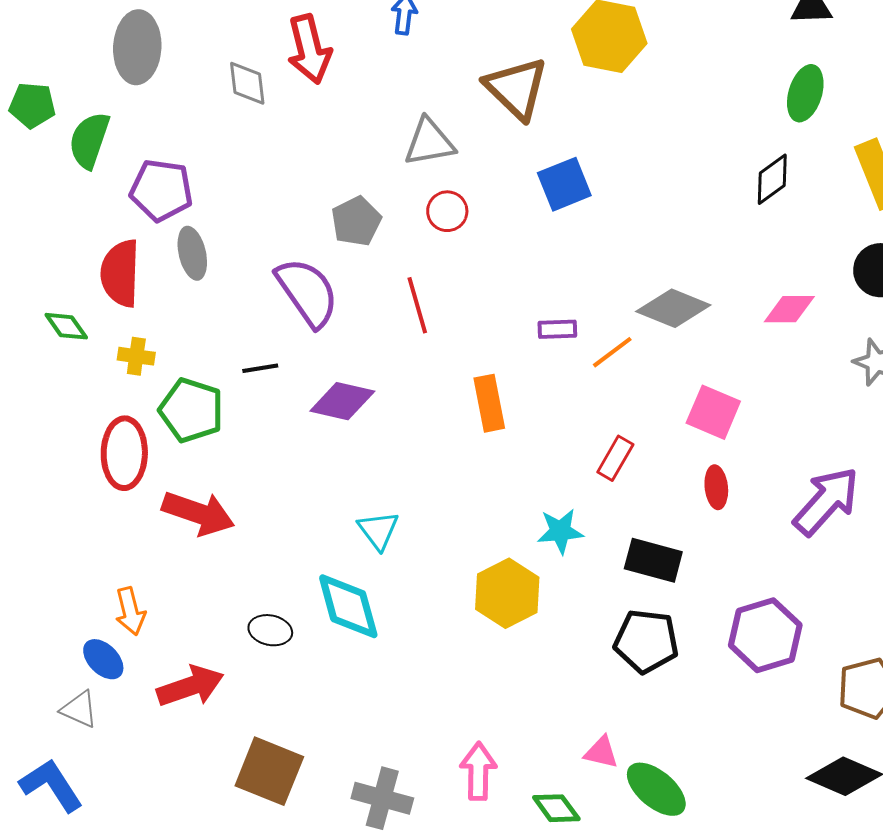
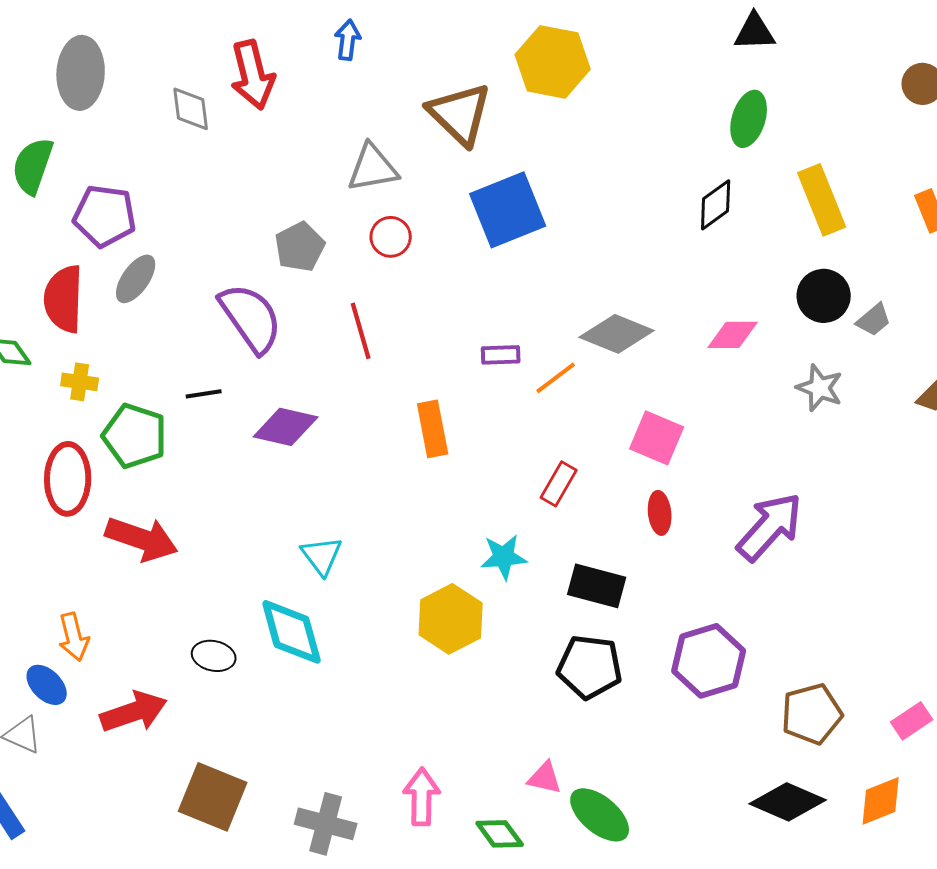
blue square: (564, 184) -> (508, 210), size x1.4
gray ellipse: (192, 253) -> (136, 279), turned 48

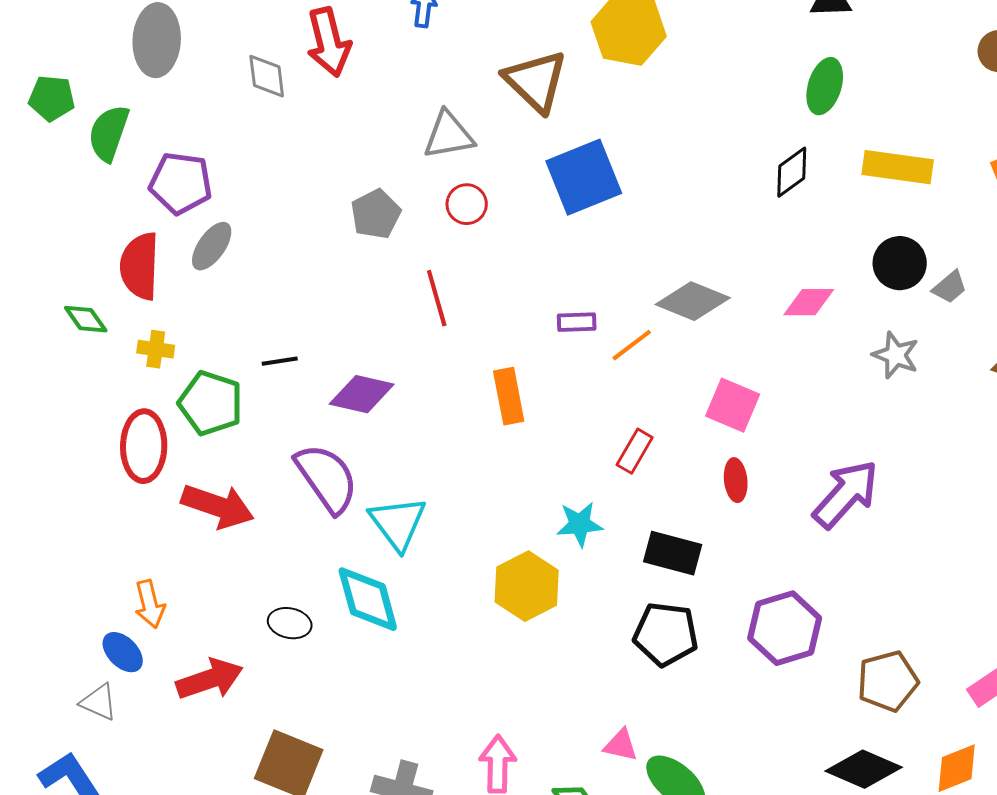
yellow rectangle: (822, 200) -> (898, 167), turned -60
purple semicircle: (251, 318) -> (327, 478), moved
cyan triangle: (322, 556) -> (398, 523), size x1.4

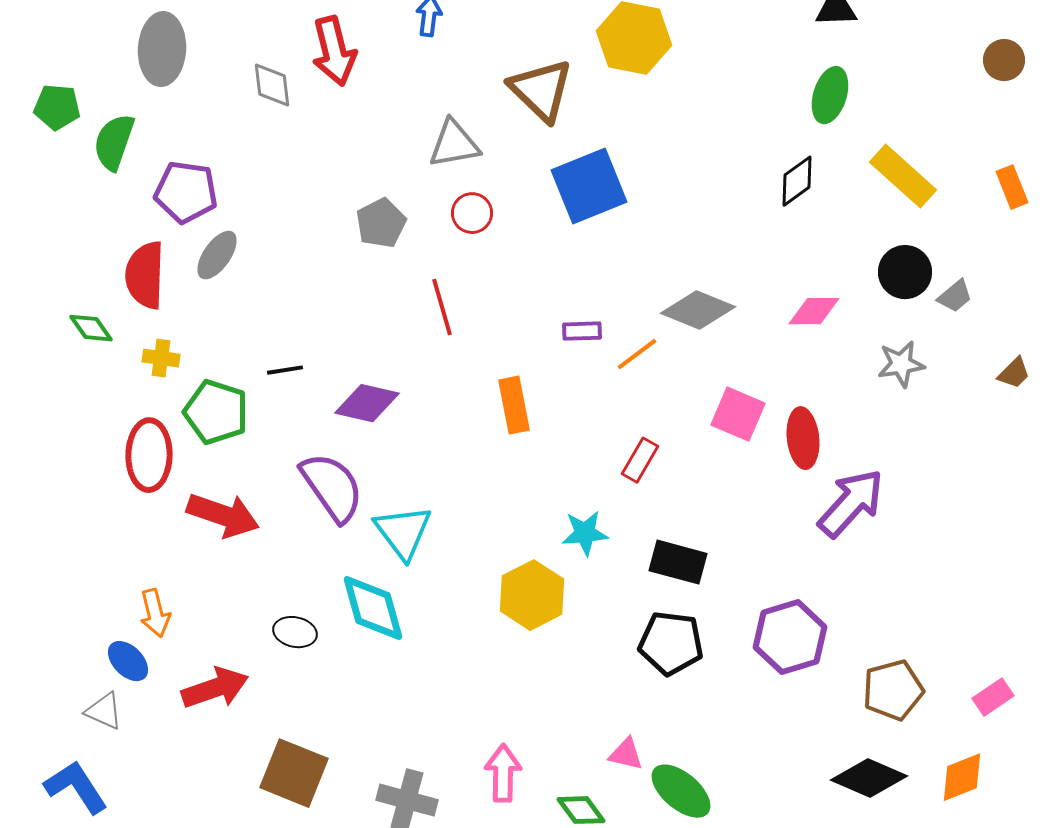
yellow rectangle: (898, 167) -> (903, 176), turned 34
gray star: (896, 355) -> (901, 364), turned -30
red ellipse: (736, 480) -> (803, 438), moved, size x1.4

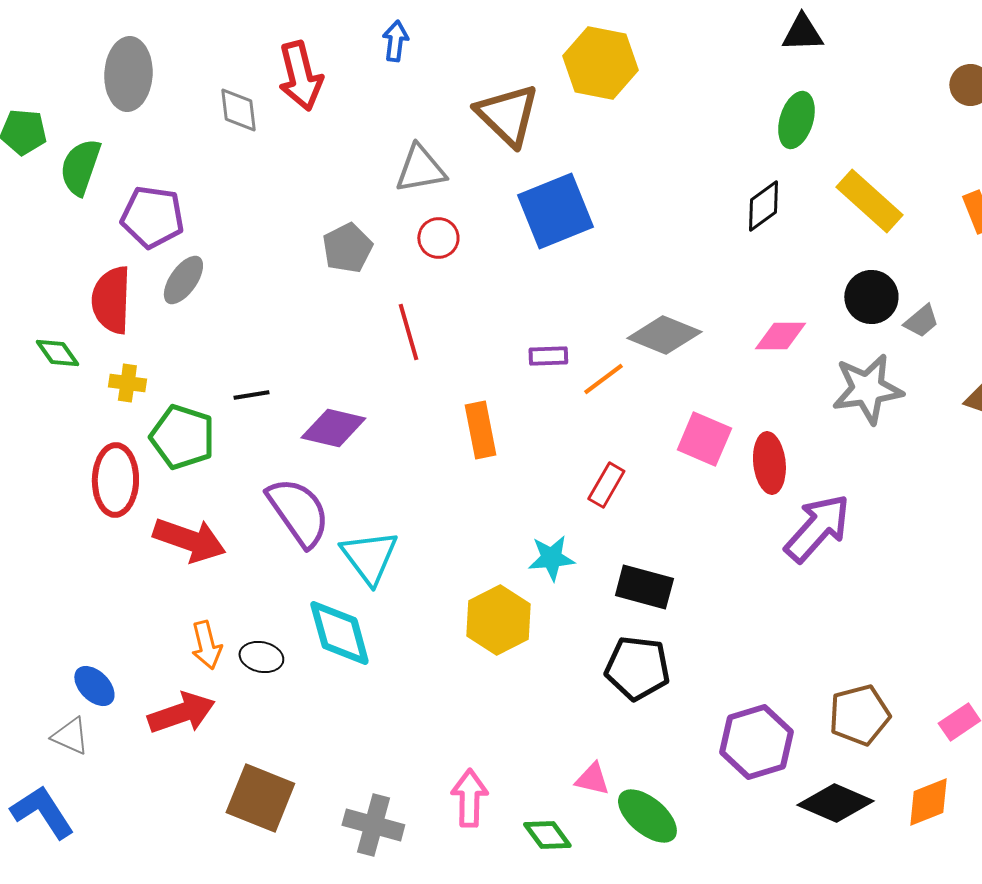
gray star: (901, 364) -> (867, 389), size x1.5
orange arrow: (155, 613) -> (206, 645), moved
purple hexagon: (790, 637) -> (756, 742), moved

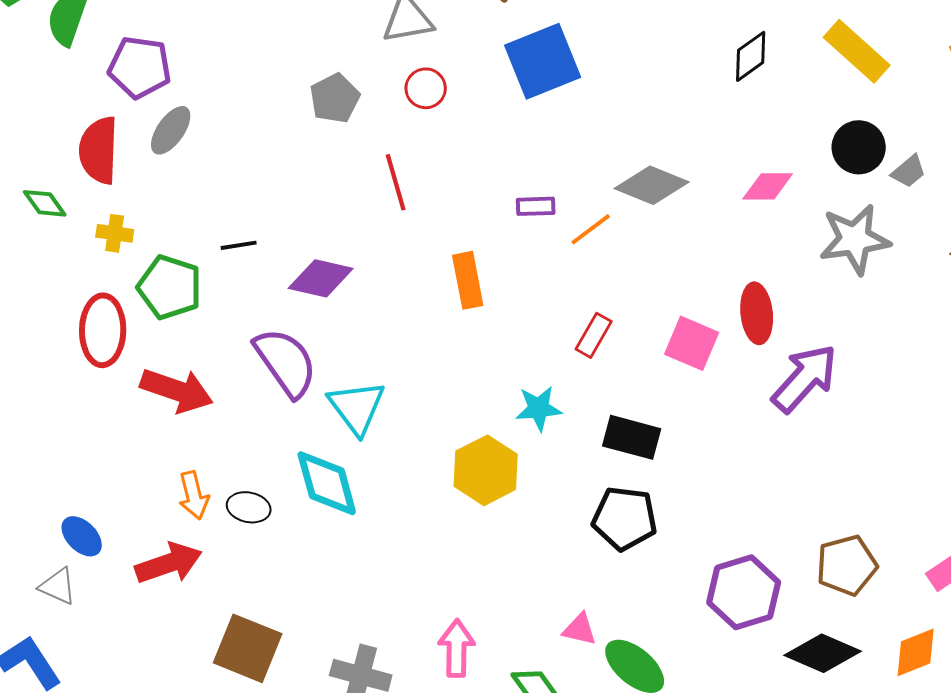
pink square: (704, 439) -> (692, 343), moved

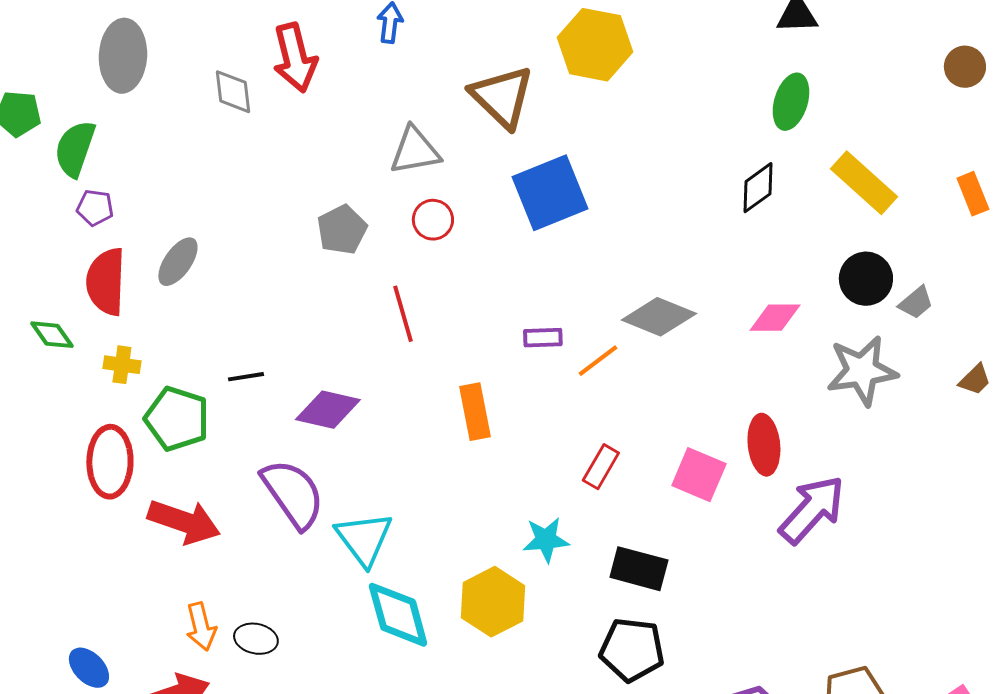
purple pentagon: (140, 67) -> (95, 208), moved, size x0.6
cyan diamond: (327, 483) -> (398, 615), moved

